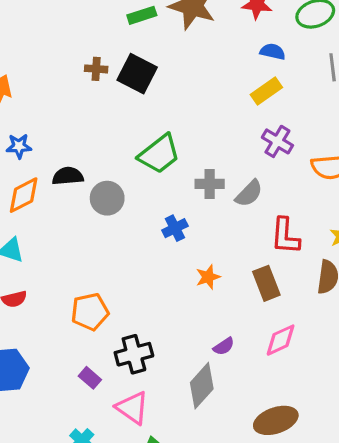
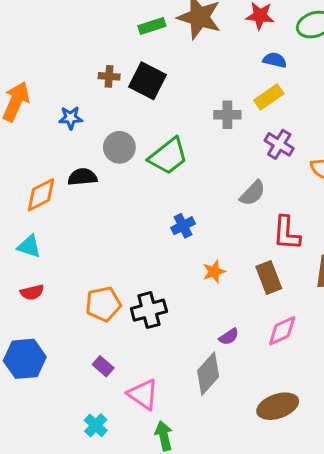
blue star: (19, 146) -> (71, 118), moved
gray cross: (210, 184) -> (227, 115), moved
gray circle: (107, 198) -> (119, 147), moved
black cross: (134, 354) -> (149, 310), moved

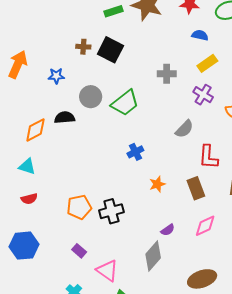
yellow rectangle: (269, 97) -> (207, 63), moved

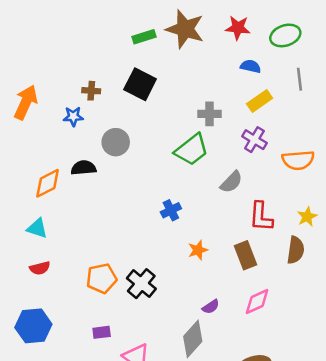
brown cross: (83, 47) -> (91, 91), moved
green trapezoid: (125, 103) -> (191, 150), moved
black cross: (111, 211) -> (141, 284), turned -35
purple rectangle: (79, 251) -> (102, 332), turned -48

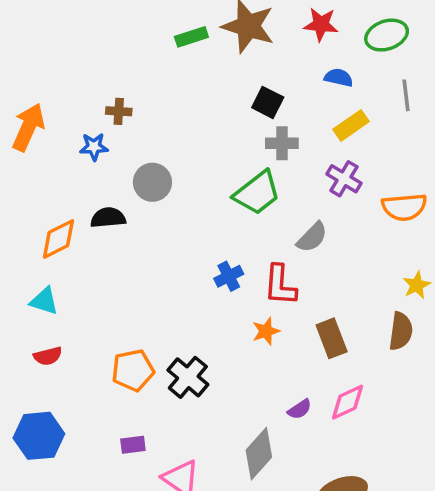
black square: (140, 84) -> (268, 102), moved, size x0.7
red L-shape: (261, 217) -> (280, 285), moved
purple semicircle: (211, 307) -> (300, 409), moved

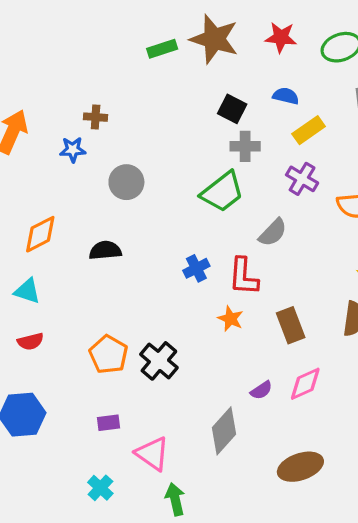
blue semicircle: (339, 78) -> (286, 96), moved
black semicircle: (108, 218) -> (105, 250), moved
orange star: (266, 331) -> (230, 319), turned -30
orange pentagon: (133, 370) -> (109, 354), turned -30

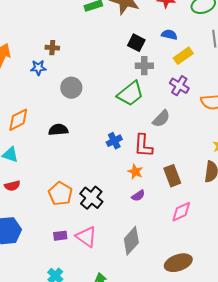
purple semicircle: (261, 390) -> (138, 196), moved
pink triangle: (152, 454) -> (86, 237), moved

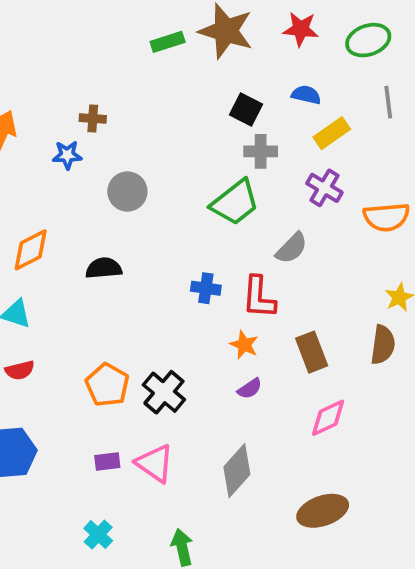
blue cross: (114, 141) -> (206, 288), turned 35

